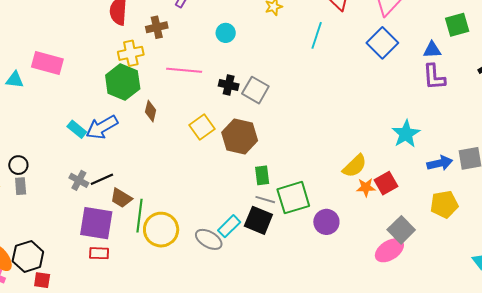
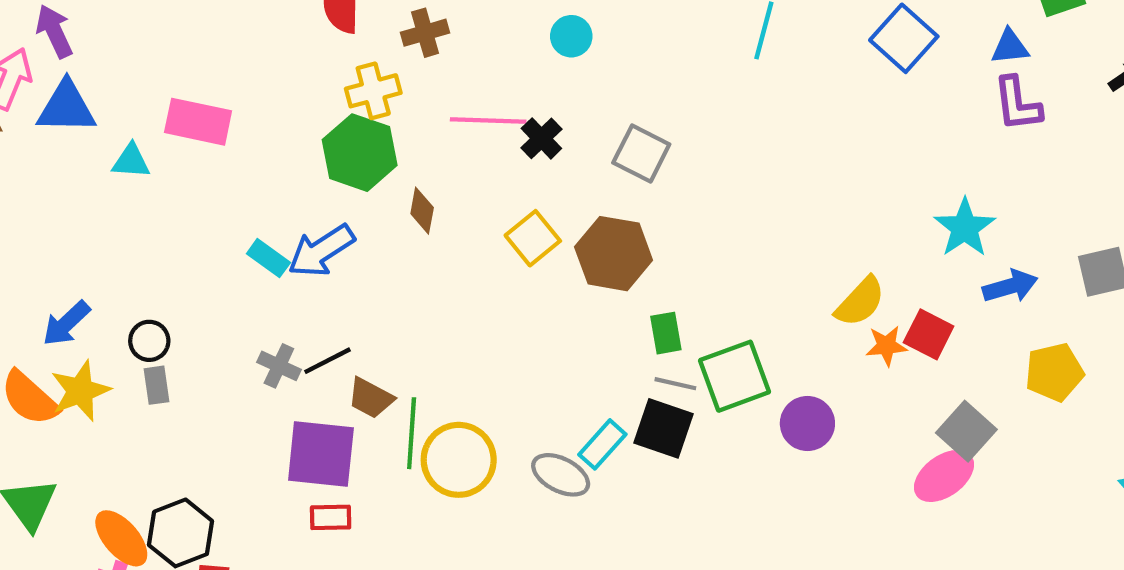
black cross: (229, 85) -> (541, 138), moved, turned 36
blue arrow: (440, 163) -> (1010, 286), moved
red square: (386, 183) -> (929, 334), turned -30

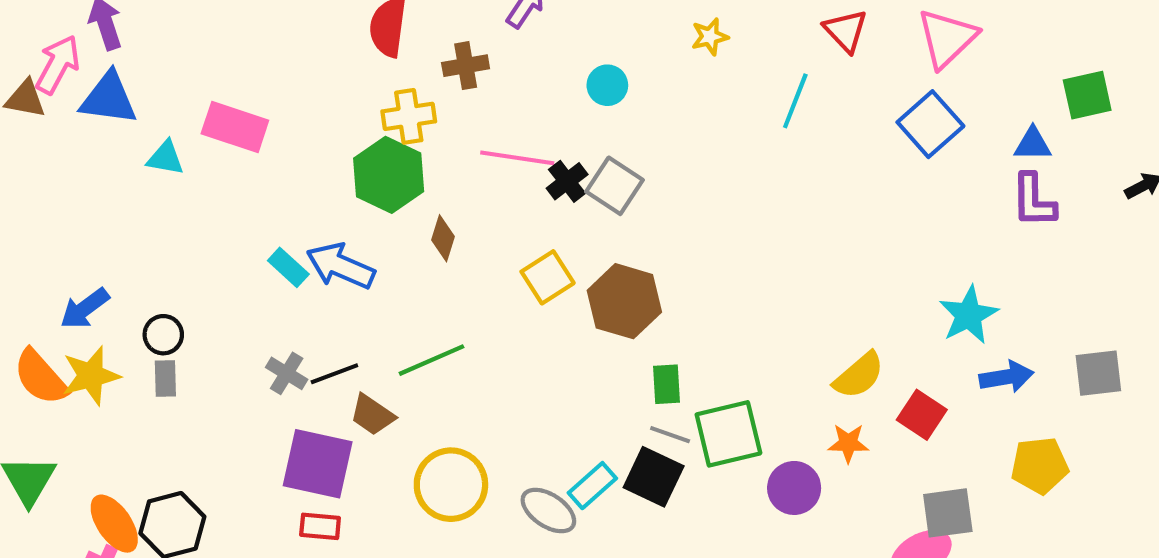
gray square: (641, 153) -> (614, 186), moved
blue arrow: (321, 251) -> (340, 266), turned 50
orange star: (886, 346) -> (848, 443), moved
gray square: (966, 431) -> (948, 513), turned 34
green line: (412, 433) -> (432, 360), moved, turned 56

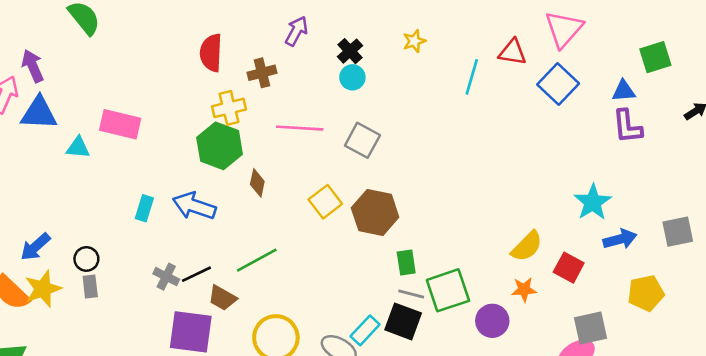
red triangle: (846, 31) -> (512, 52), moved, turned -32
black cross: (567, 181) -> (350, 51), moved
cyan rectangle: (288, 267) -> (144, 208), moved, turned 70

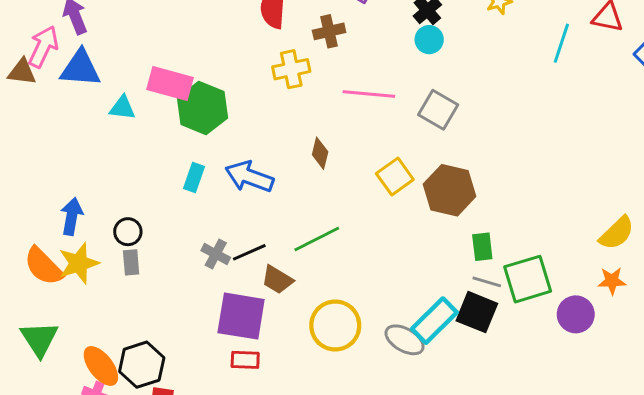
green hexagon: (220, 146) -> (202, 108), moved
blue arrow: (35, 247) -> (72, 216), turned 140
cyan rectangle: (365, 330) -> (434, 321), size x1.4

